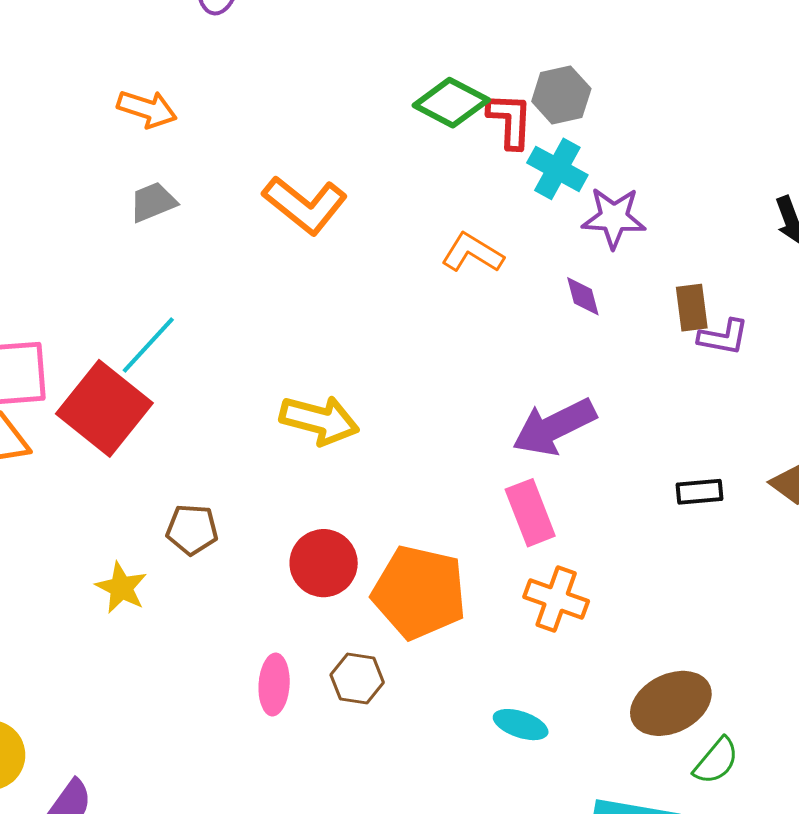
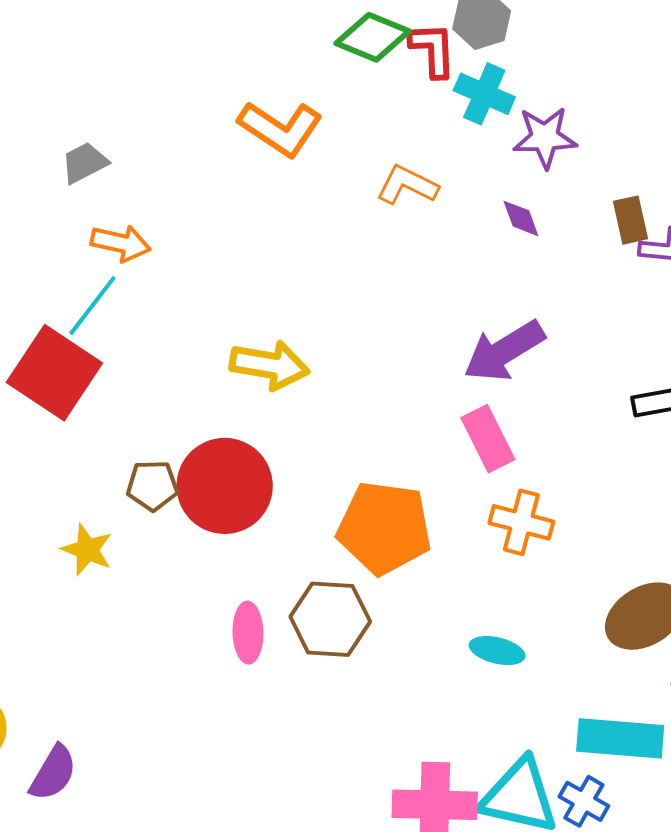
orange arrow: (147, 109) -> (121, 243), moved
orange L-shape: (305, 205) -> (280, 129), moved
red circle: (324, 563) -> (225, 486), moved, size x1.4
brown hexagon: (357, 679) -> (330, 619), size x1.5

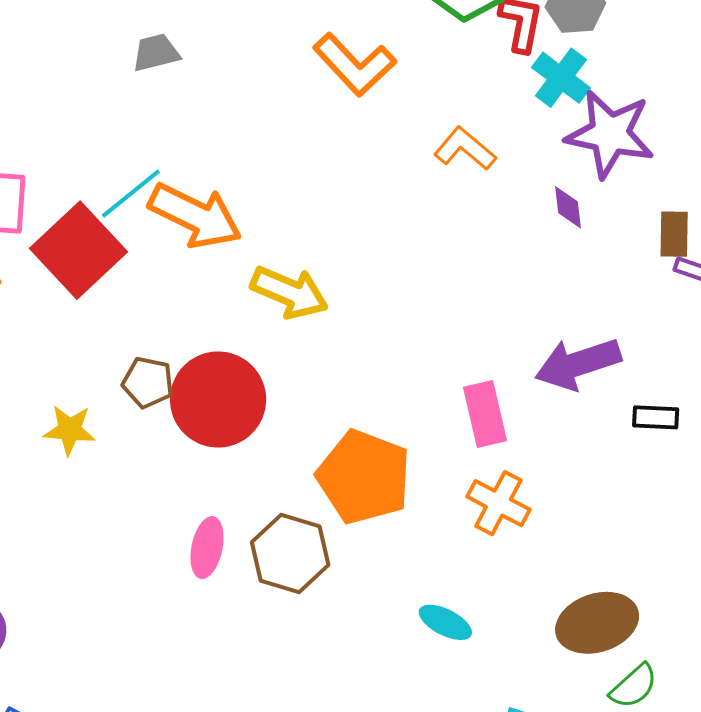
purple star: (545, 137) -> (610, 134), size x1.4
orange arrow: (121, 243) -> (195, 216), moved, size x1.6
purple arrow: (504, 351) -> (578, 364), moved
yellow star: (87, 550) -> (70, 430), turned -30

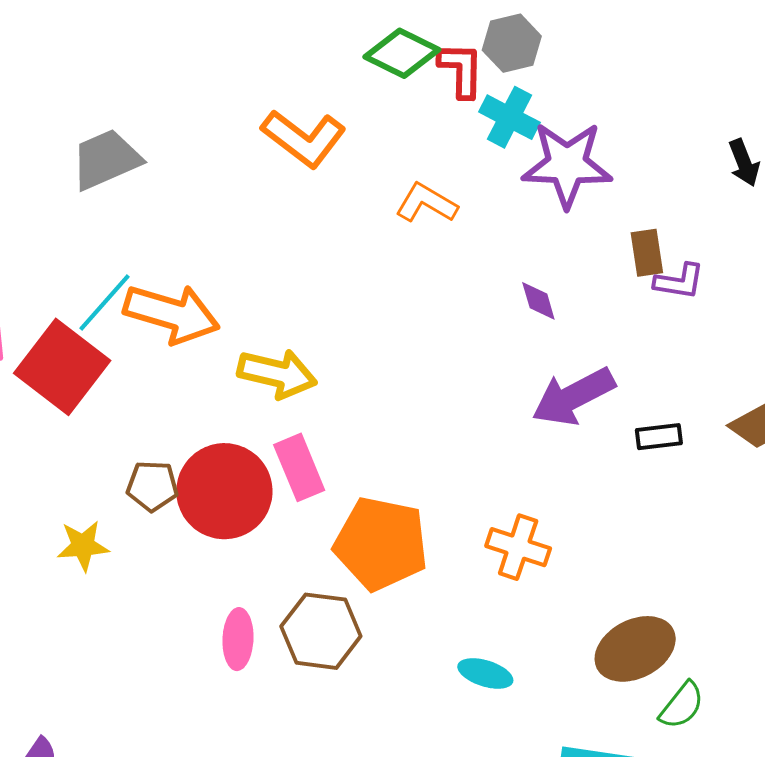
gray trapezoid: (156, 53) -> (106, 159), size x1.5
purple diamond: (568, 207) -> (538, 301), moved
pink rectangle: (485, 414) -> (299, 467), moved

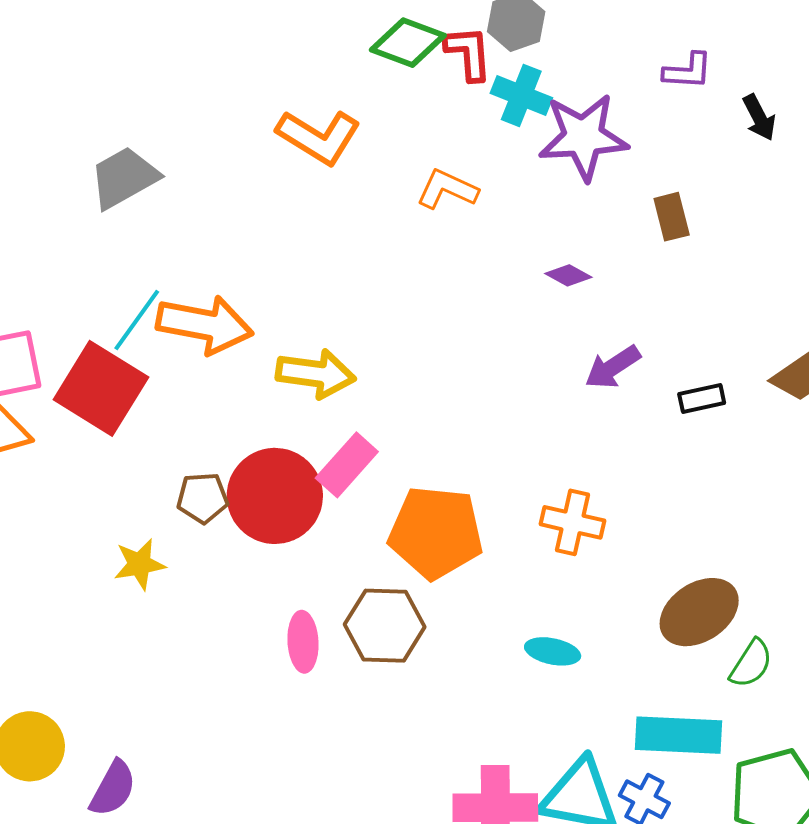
purple L-shape: (679, 281) -> (688, 71), moved
purple diamond: (538, 301) -> (568, 275), turned -39
purple arrow: (573, 397) -> (613, 367), size x0.7
pink rectangle: (299, 467) -> (347, 465), turned 70

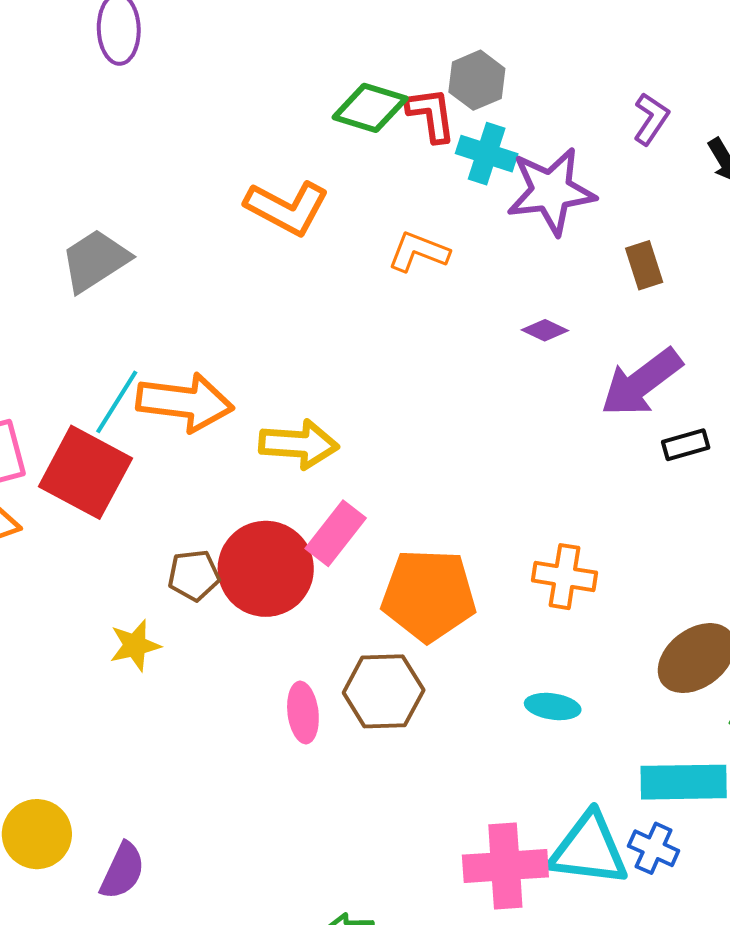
purple L-shape: (688, 71) -> (651, 119), turned -56
purple arrow: (613, 367) -> (641, 382), moved, size x1.5

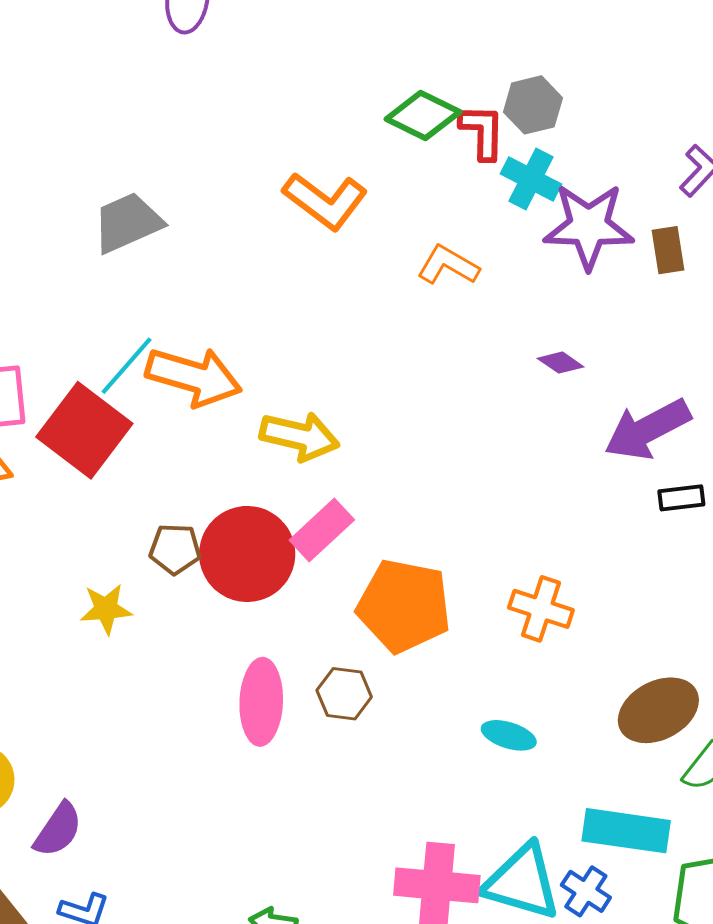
brown rectangle: (644, 265) -> (668, 250), moved
brown hexagon: (384, 691) -> (344, 694), size x0.7
pink ellipse: (303, 713) -> (261, 702), size x1.4

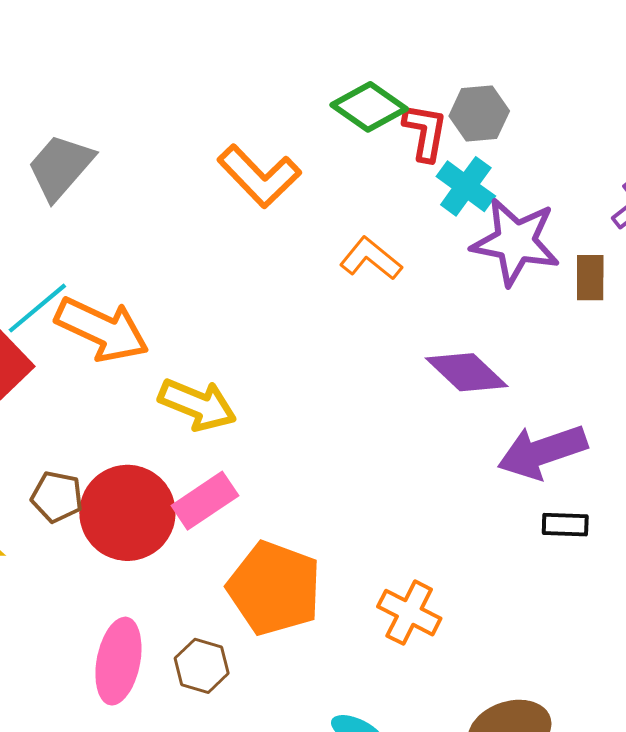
gray trapezoid: (128, 223) -> (61, 167), turned -34
purple diamond: (561, 363) -> (467, 372), size x1.8

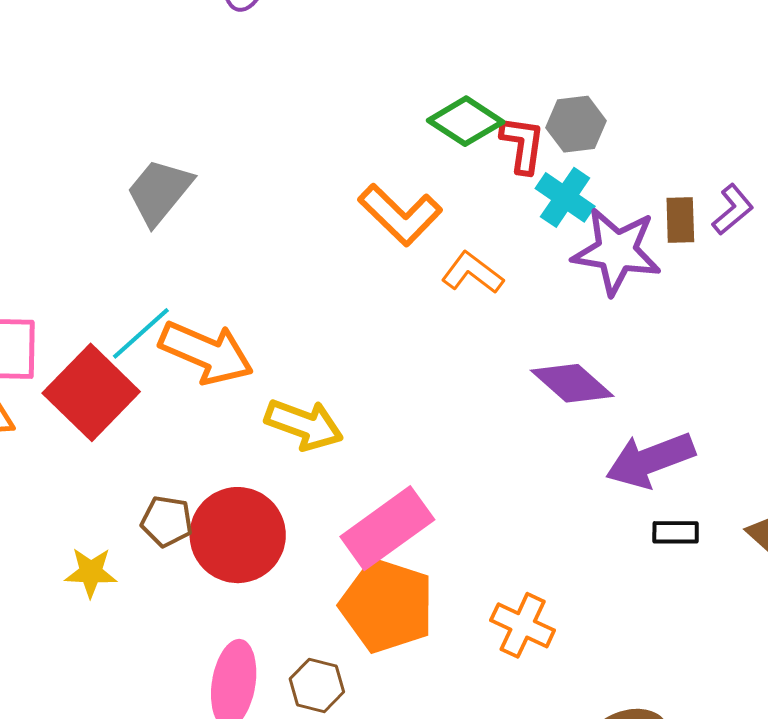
orange L-shape: (259, 176) -> (400, 215), moved
brown rectangle: (590, 278) -> (680, 220), moved
pink rectangle: (205, 501) -> (387, 528), moved, size x1.4

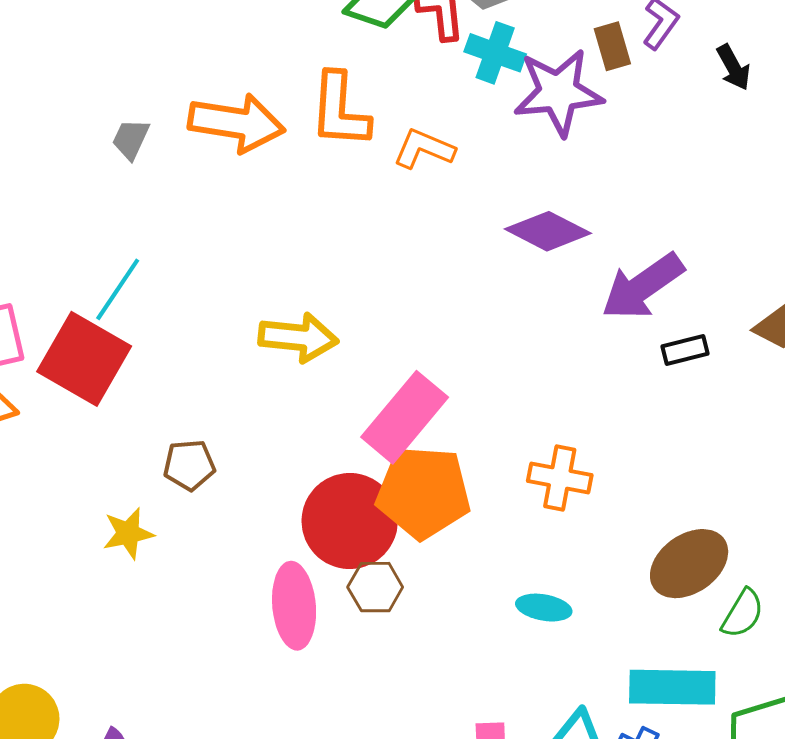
gray trapezoid: (159, 192) -> (131, 139), moved, size x0.6
orange L-shape: (400, 215) -> (340, 110), turned 64
orange arrow: (206, 353) -> (236, 123), moved
red circle: (238, 535) -> (350, 521), moved

